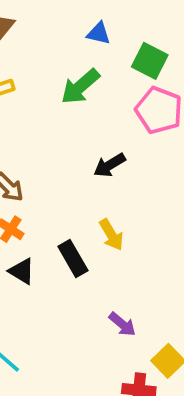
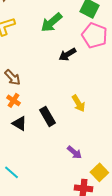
black arrow: (110, 165) -> (67, 54), moved
yellow arrow: (111, 235) -> (78, 103), moved

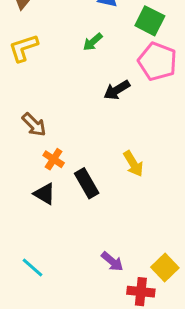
green arrow: (51, 22) -> (93, 42), size x0.6
orange cross: (13, 100) -> (54, 159), moved
purple arrow: (74, 152) -> (112, 261), moved

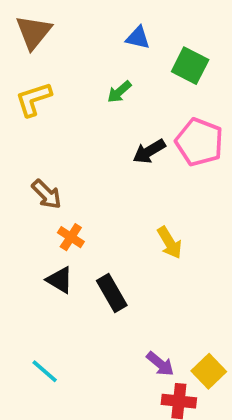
pink pentagon: (157, 61) -> (199, 142), moved
black rectangle: (87, 183) -> (112, 293), moved
purple arrow: (112, 261) -> (160, 364), moved

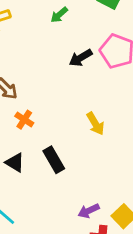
black triangle: (60, 280) -> (15, 162), moved
purple arrow: (160, 364) -> (89, 211), turned 115

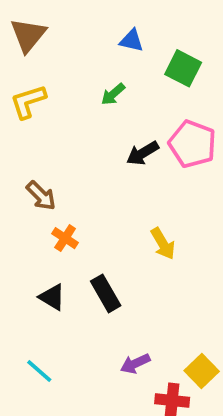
purple arrow: (89, 211) -> (135, 364), moved

